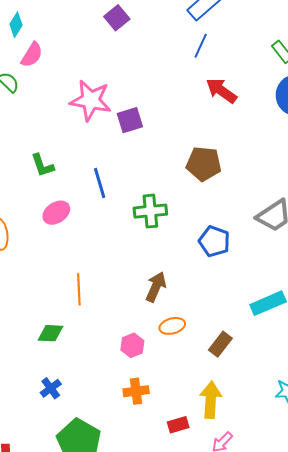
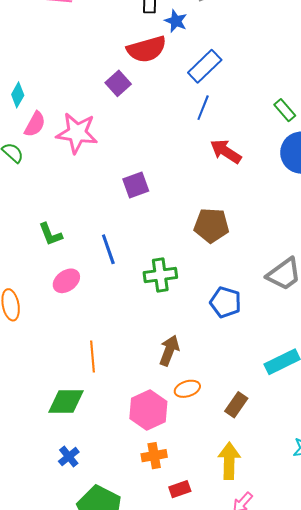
pink star: (91, 100) -> (77, 133), moved
green diamond: (50, 333) -> (66, 402), size x1.4
pink hexagon: (132, 345) -> (148, 410), size x1.6
red rectangle: (178, 425) -> (180, 489), moved

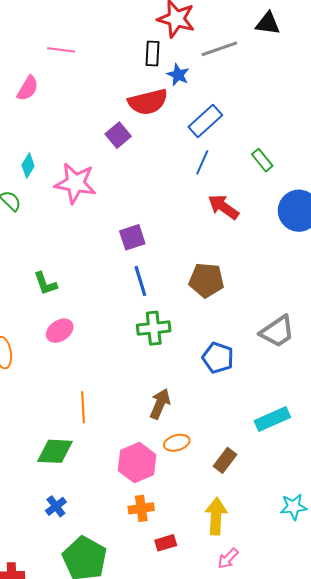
cyan diamond: (18, 95) -> (28, 165), moved
green rectangle: (285, 110) -> (262, 160), moved
pink semicircle: (35, 124) -> (28, 88), moved
blue line: (108, 249) -> (140, 281), moved

